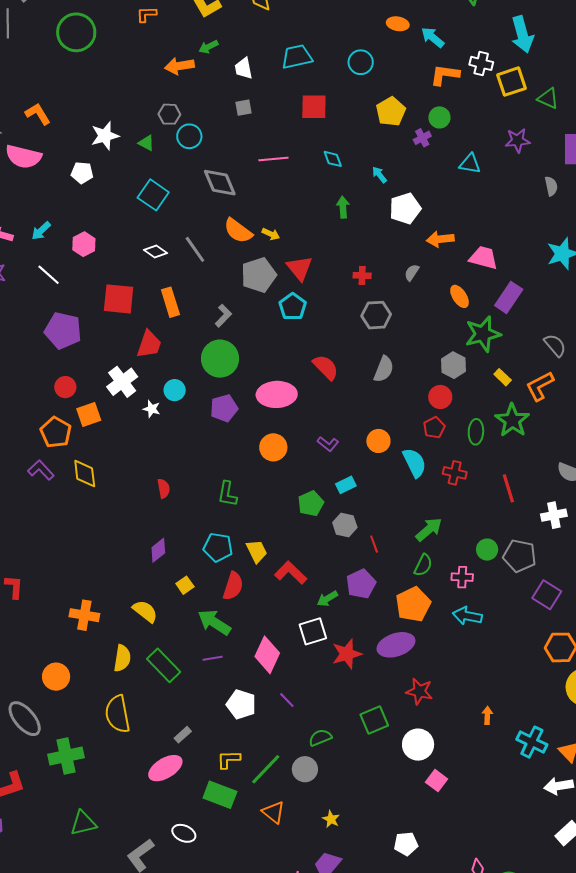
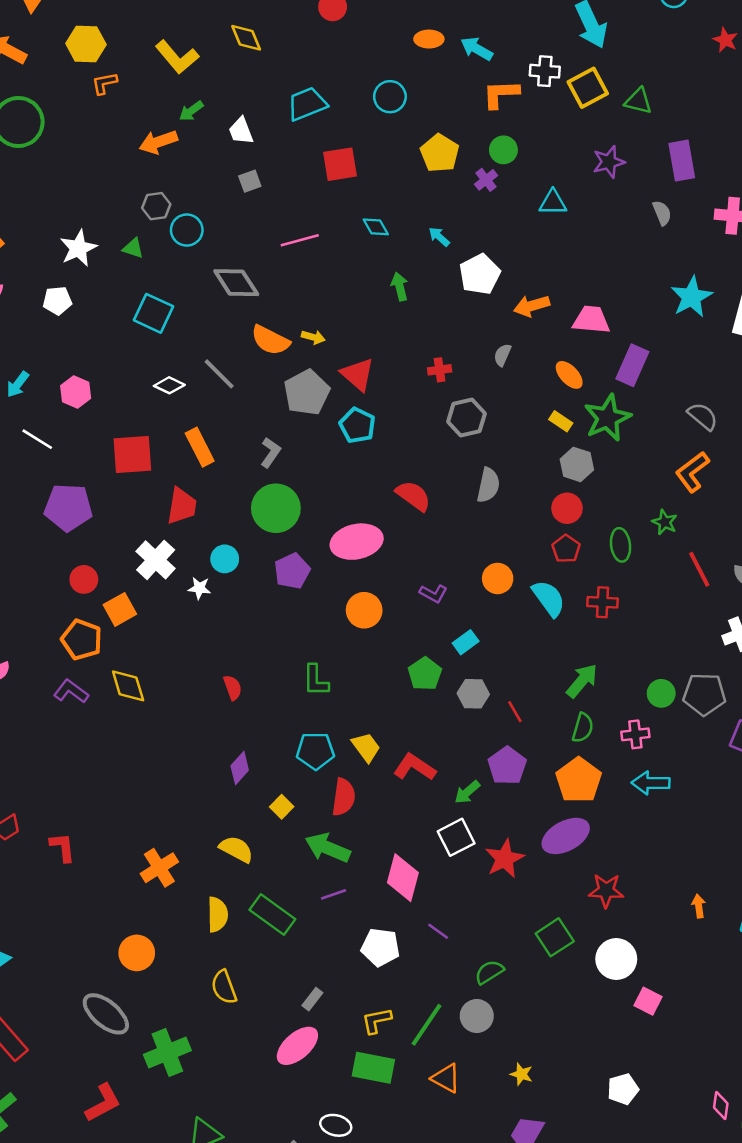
yellow rectangle: (503, 377) -> (561, 421), moved
green star: (512, 420) -> (665, 522), size x0.6
red line: (508, 488) -> (699, 569), moved
orange cross: (84, 615) -> (159, 868), turned -32
yellow semicircle: (118, 714) -> (224, 987), size x0.7

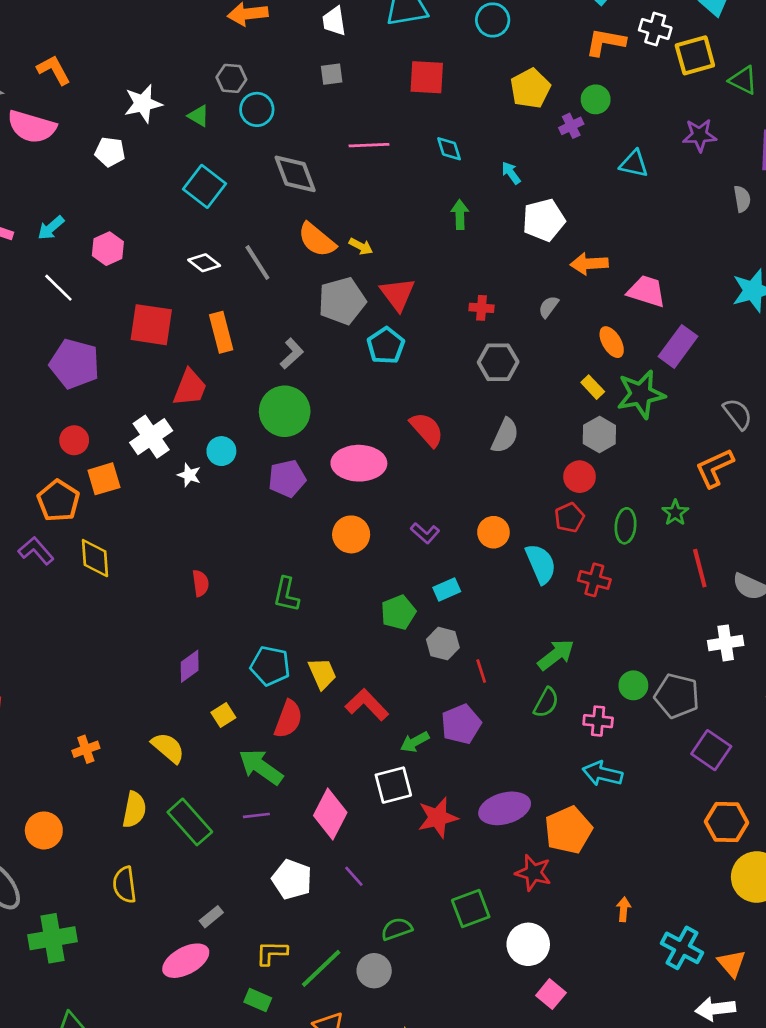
orange pentagon: (579, 780) -> (568, 830), moved
orange cross: (159, 868) -> (86, 749), size x0.7
green rectangle: (373, 1068) -> (258, 1000), size x0.6

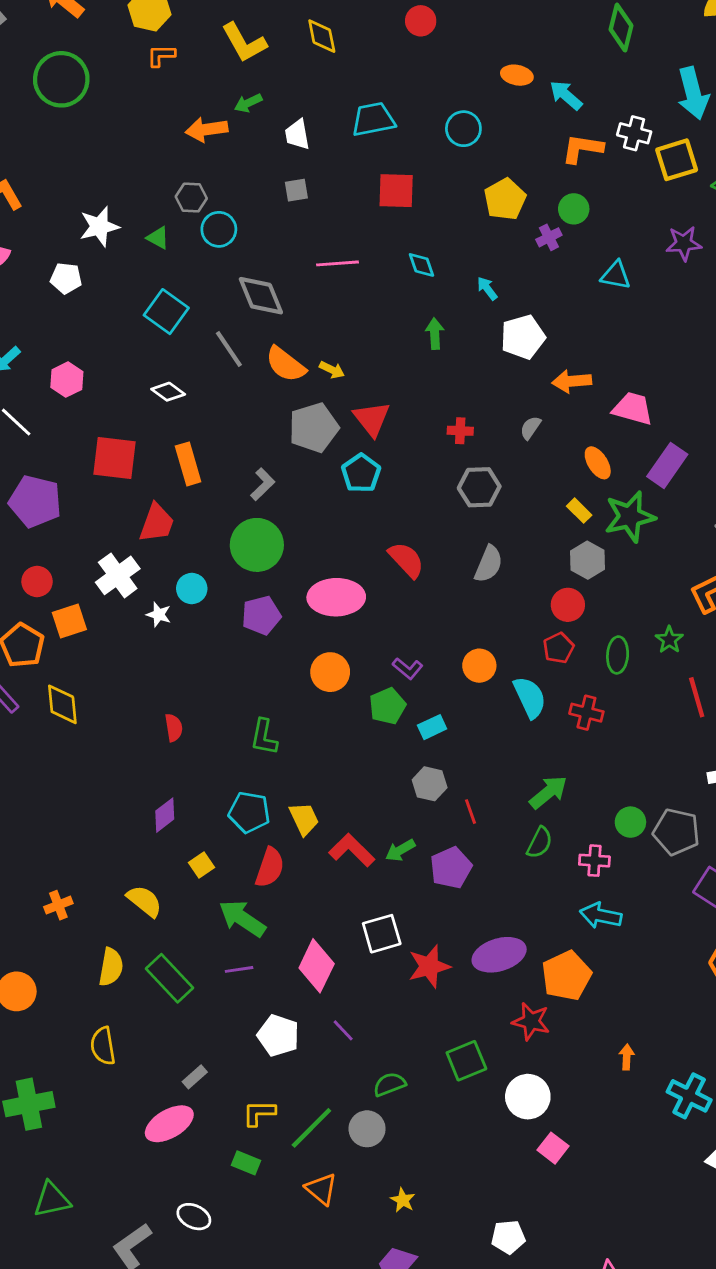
gray line: (257, 262) -> (229, 349), moved
green pentagon: (398, 612) -> (387, 706), moved
green arrow: (415, 742) -> (400, 850), moved

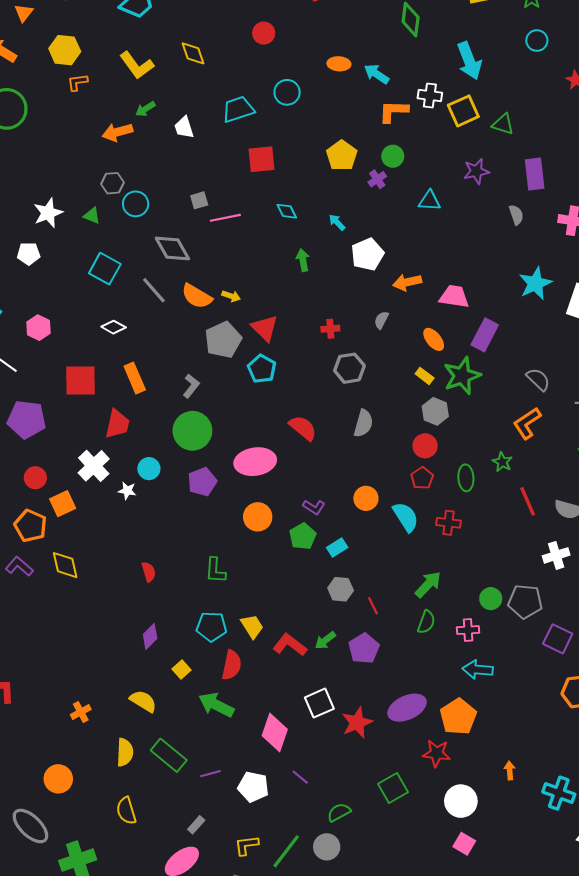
cyan circle: (463, 129) -> (287, 92), moved
gray square: (296, 190) -> (199, 200), moved
purple line: (239, 969) -> (210, 774), moved
white circle: (528, 1097) -> (461, 801), moved

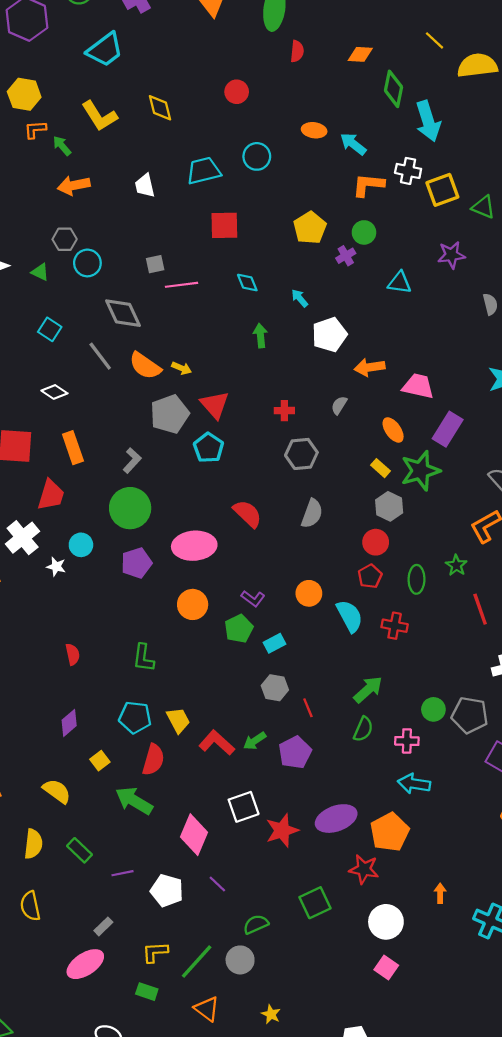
cyan arrow: (469, 61) -> (428, 121), moved
green arrow: (145, 109) -> (62, 146), moved, turned 78
cyan square: (105, 269) -> (50, 329), size x0.7
green rectangle: (169, 755) -> (80, 850), size x0.7

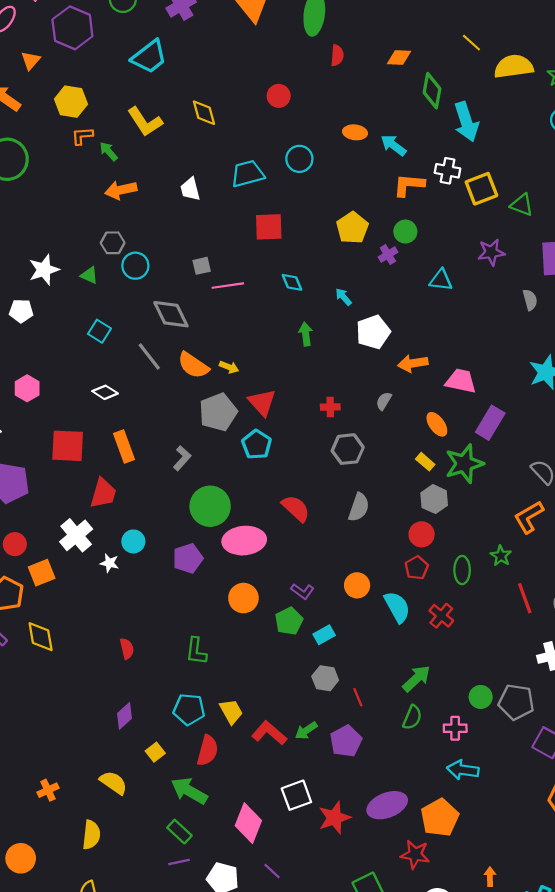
green circle: (130, 508) -> (210, 506), moved
red cross: (395, 626) -> (441, 616), turned 30
green rectangle: (80, 850) -> (179, 832), moved

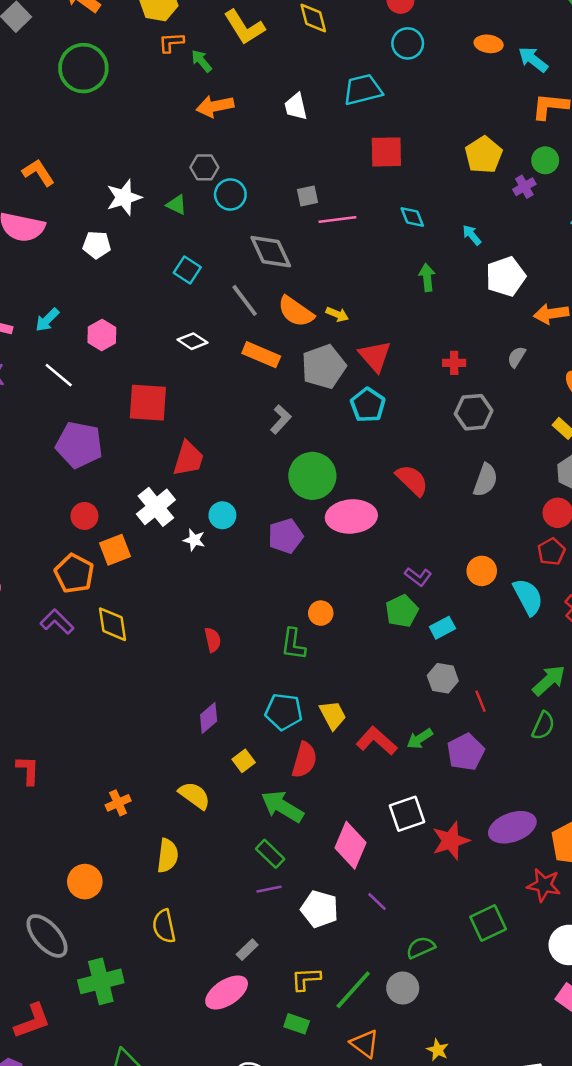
cyan circle: (299, 159) -> (408, 43), moved
orange rectangle: (124, 446) -> (261, 355), moved, turned -48
orange circle: (243, 598) -> (321, 613), moved, size x0.7

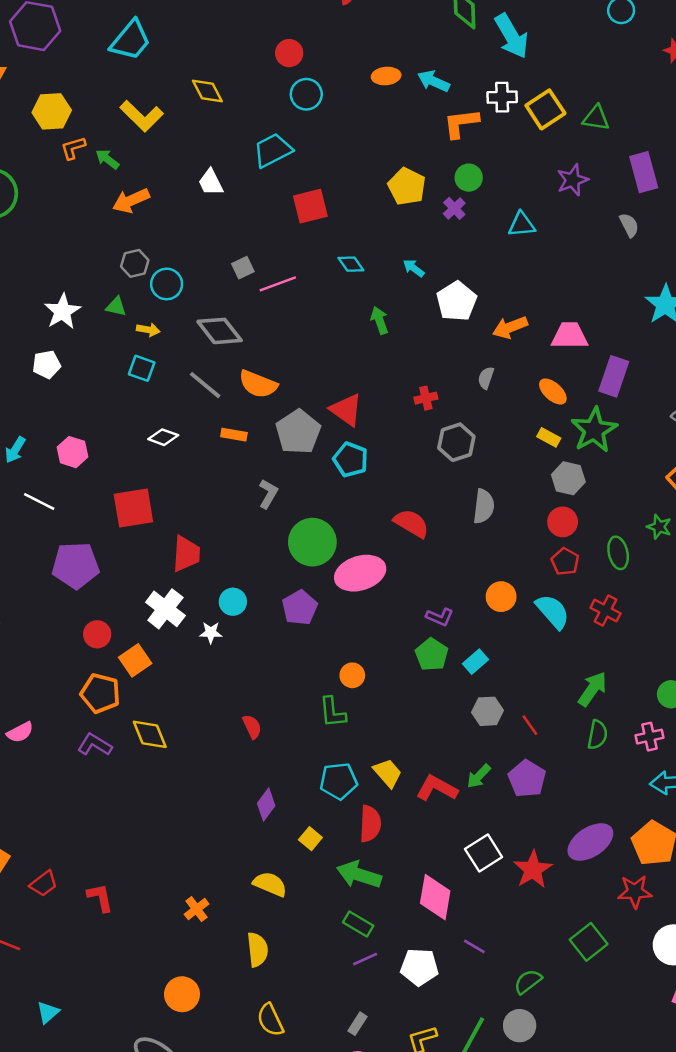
yellow arrow: (337, 314) -> (148, 330), moved
orange rectangle: (261, 355) -> (234, 435), size x0.7

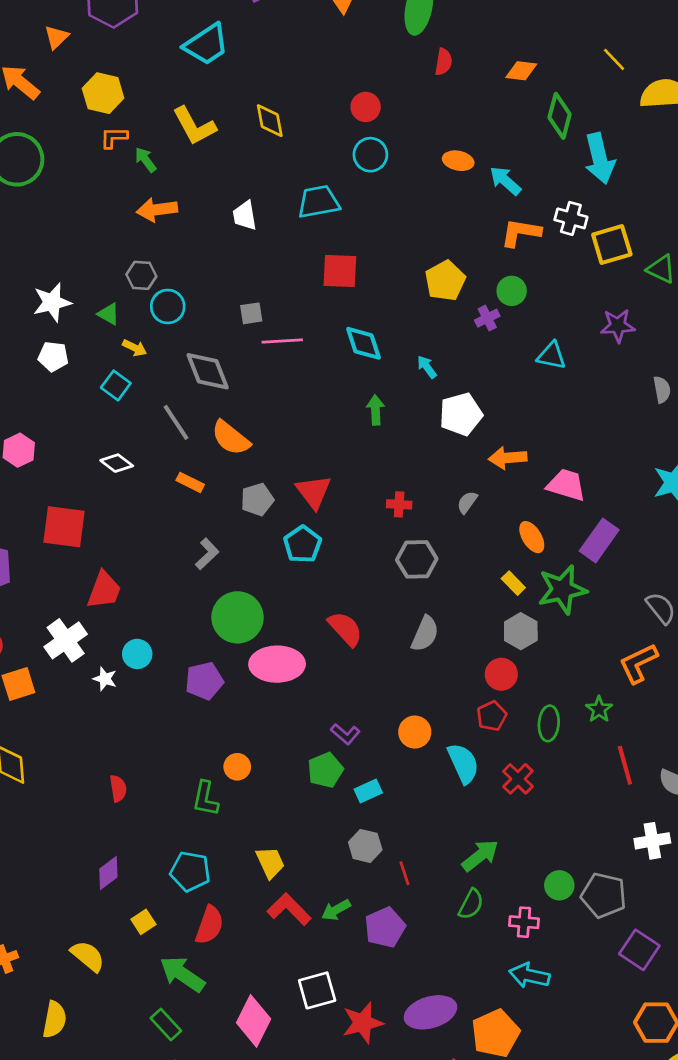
cyan diamond: (351, 264) -> (364, 343), size x1.4
white pentagon: (47, 364) -> (53, 356), moved
gray pentagon: (298, 432) -> (257, 500), size x0.7
yellow trapezoid: (388, 773) -> (270, 862), moved

